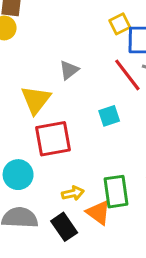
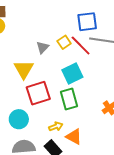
yellow square: (120, 24) -> (64, 42), moved
cyan square: (109, 116) -> (72, 73), size x1.5
green rectangle: (116, 192) -> (69, 99), moved

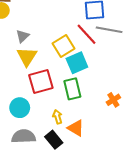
yellow square: (64, 42) -> (64, 46), moved, size x1.5
gray triangle: (43, 47) -> (23, 36), moved
yellow arrow: (56, 126) -> (58, 117), turned -88

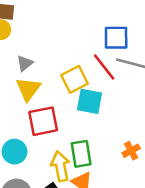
cyan square: (77, 63) -> (90, 101), turned 30
green rectangle: (72, 89) -> (81, 154), moved
yellow arrow: (58, 117) -> (60, 166), size x1.6

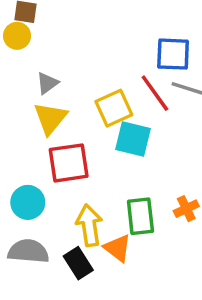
green rectangle: (81, 154) -> (140, 216), moved

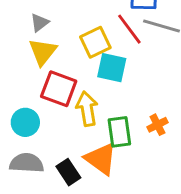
red square: (69, 163) -> (59, 89), turned 30
yellow arrow: (89, 225) -> (87, 109), moved
orange triangle: (118, 248) -> (101, 159), size x1.4

